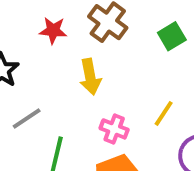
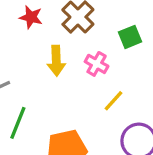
pink cross: (114, 129) -> (97, 64), moved

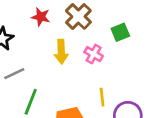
yellow line: (113, 101) -> (102, 97), moved, turned -48

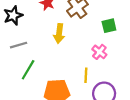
pink cross: (94, 54) -> (99, 52), moved

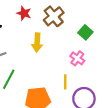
green square: (109, 26) -> (85, 32), turned -32

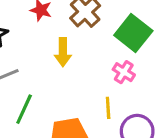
green square: (85, 32) -> (133, 33), size x1.6

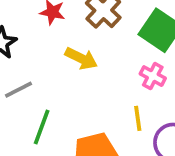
yellow arrow: (63, 52) -> (81, 58), turned -60

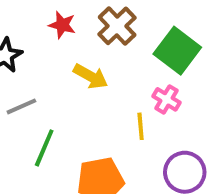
yellow line: (138, 118) -> (141, 126), moved

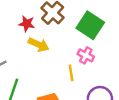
red star: (62, 25) -> (27, 24), moved

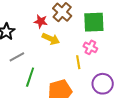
green square: (90, 25) -> (94, 22), turned -35

